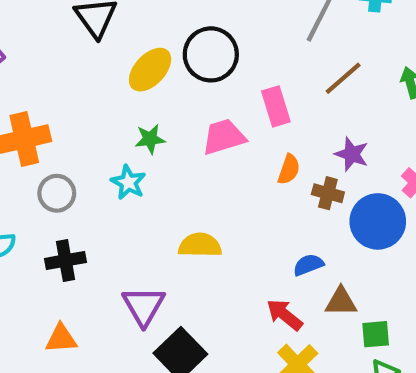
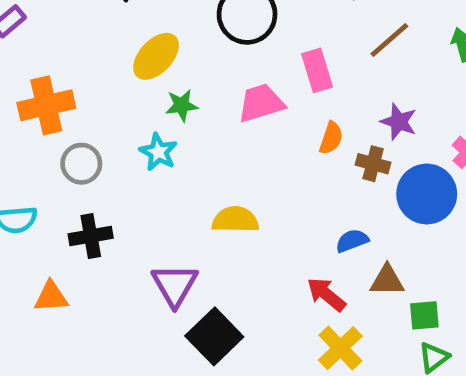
yellow ellipse: (150, 70) -> (156, 56), moved
orange triangle: (61, 339) -> (51, 297), moved

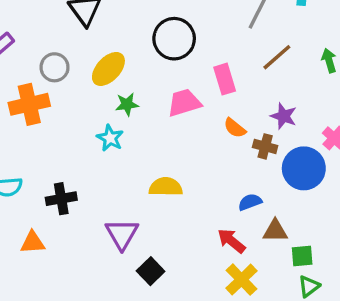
orange semicircle: (331, 138) -> (235, 128), turned 110
gray circle: (81, 164) -> (55, 67), moved
black square: (214, 336) -> (151, 271), size x0.7

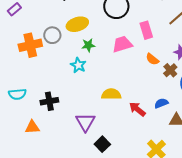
gray circle: (55, 67) -> (52, 35), moved
yellow ellipse: (108, 69) -> (77, 24), turned 30
brown cross: (265, 146) -> (170, 70), turned 32
red arrow: (231, 241) -> (137, 109), moved

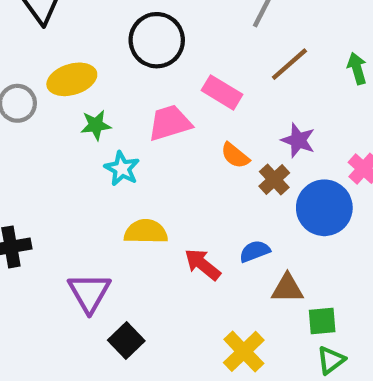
pink rectangle: (146, 30) -> (222, 92), turned -42
cyan star: (78, 65) -> (122, 169), moved

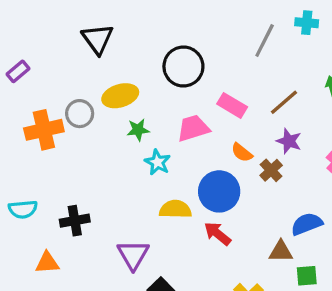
brown line: (289, 64) -> (284, 102), moved
blue circle: (324, 208) -> (219, 191), moved
blue semicircle: (255, 251) -> (307, 224), moved, size x1.4

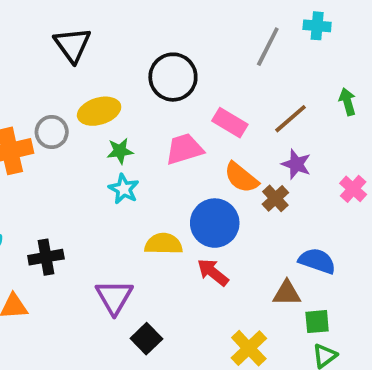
orange semicircle: (242, 152) -> (241, 178), size x1.4
cyan star: (157, 162) -> (124, 189), moved
blue semicircle: (307, 224) -> (317, 261), turned 40

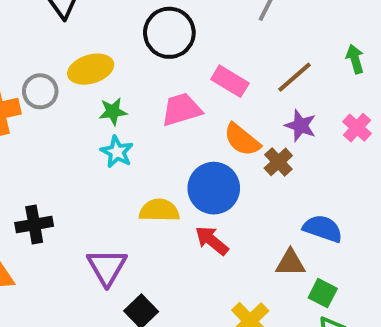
pink cross: (353, 189) -> (357, 128), moved
green square: (317, 322) -> (323, 293), turned 32

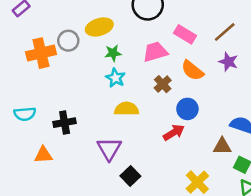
brown cross: (278, 162) -> (163, 84), moved
blue circle: (214, 188) -> (187, 109), moved, size x0.7
yellow semicircle: (159, 210) -> (127, 109), moved
red arrow: (212, 241) -> (174, 133), turned 110

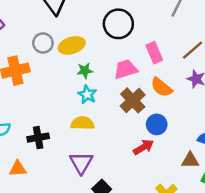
pink rectangle: (185, 34) -> (154, 53), turned 36
gray circle: (68, 41) -> (43, 43), moved
brown cross: (163, 84) -> (133, 100), size x1.5
yellow semicircle: (127, 109) -> (82, 123), moved

